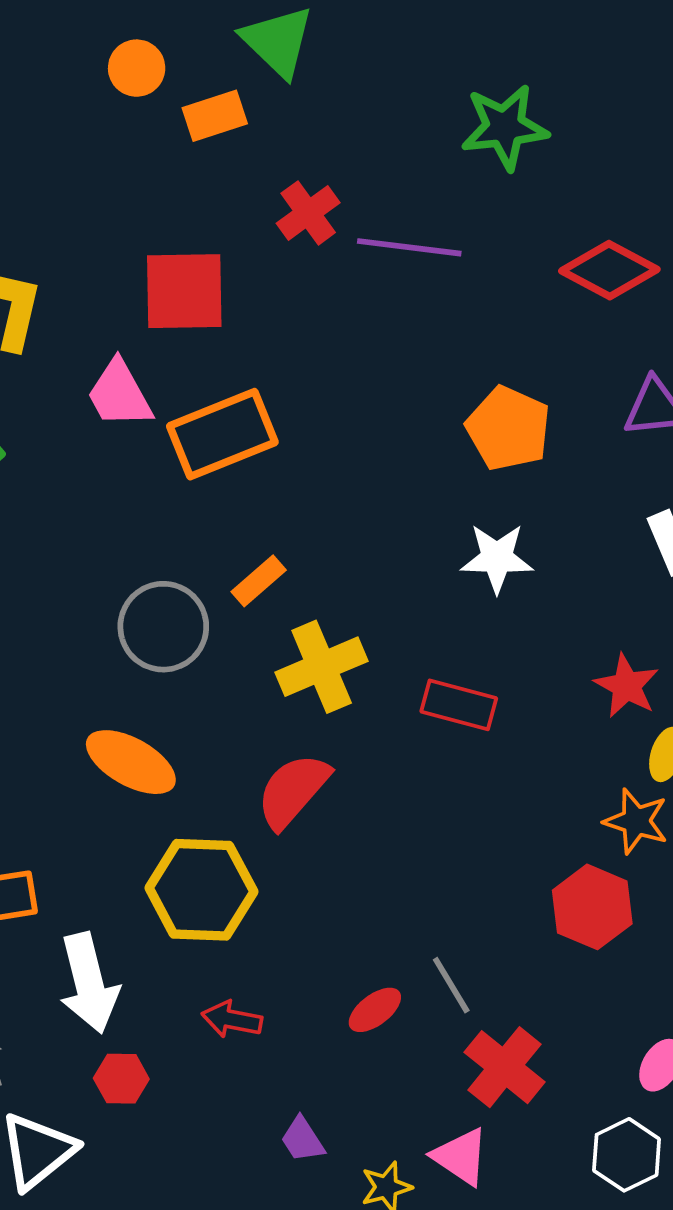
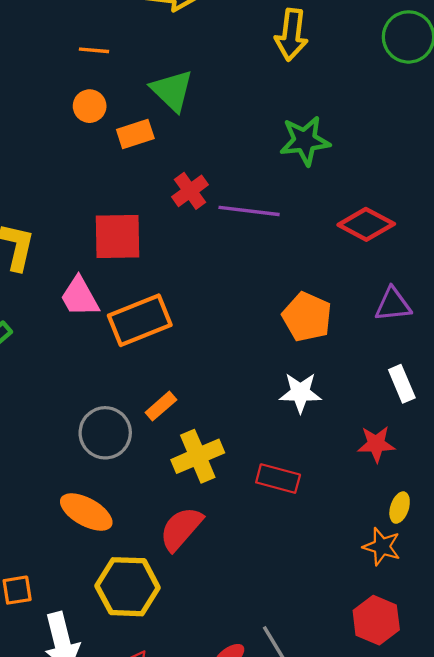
red star: (627, 686) -> (376, 444), moved, turned -30
red hexagon: (592, 907) -> (376, 620), moved

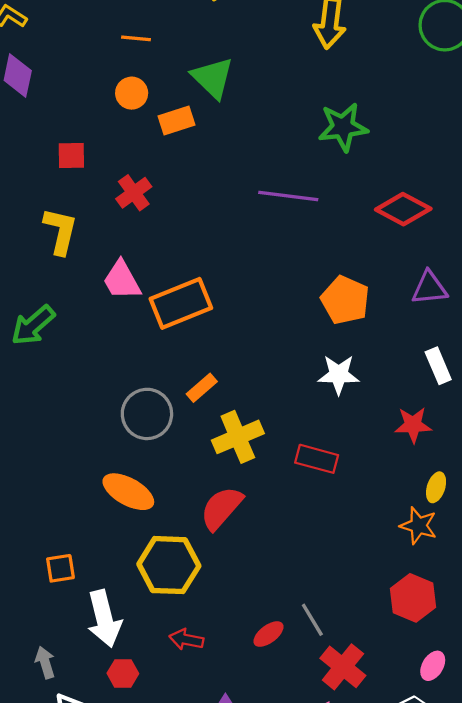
red cross: (190, 191) -> (134, 193), moved
red square: (117, 237) -> (71, 156), moved, size x0.6

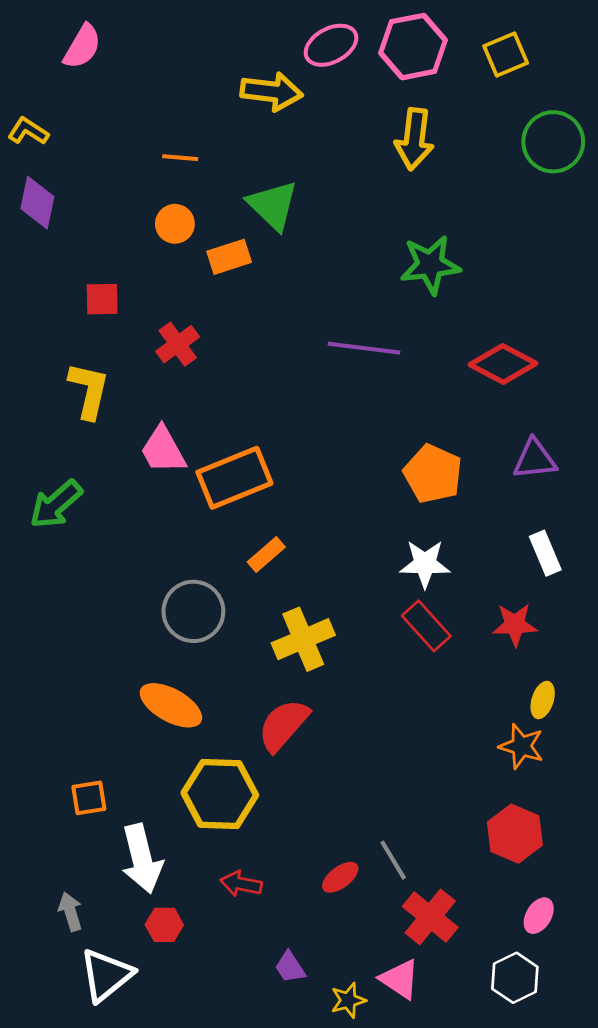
orange rectangle: (202, 388) -> (266, 554), moved
red rectangle: (317, 459) -> (426, 626), moved, turned 33

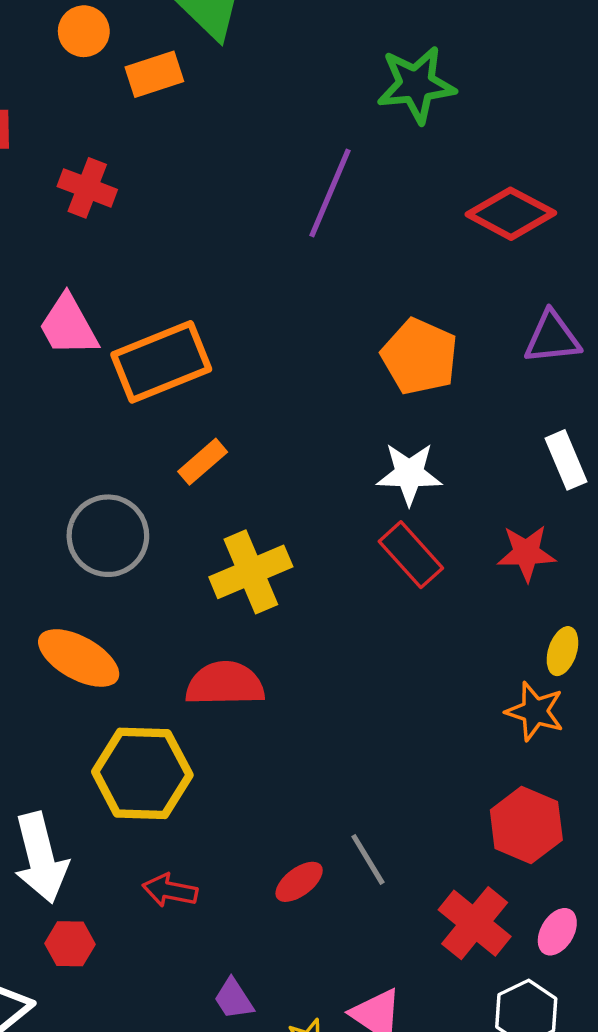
red cross: (178, 344) -> (87, 188), turned -33
purple line: (364, 348) -> (330, 193), turned -74
red semicircle: (283, 725) -> (225, 684), turned 48
red cross: (430, 917) -> (475, 923), moved

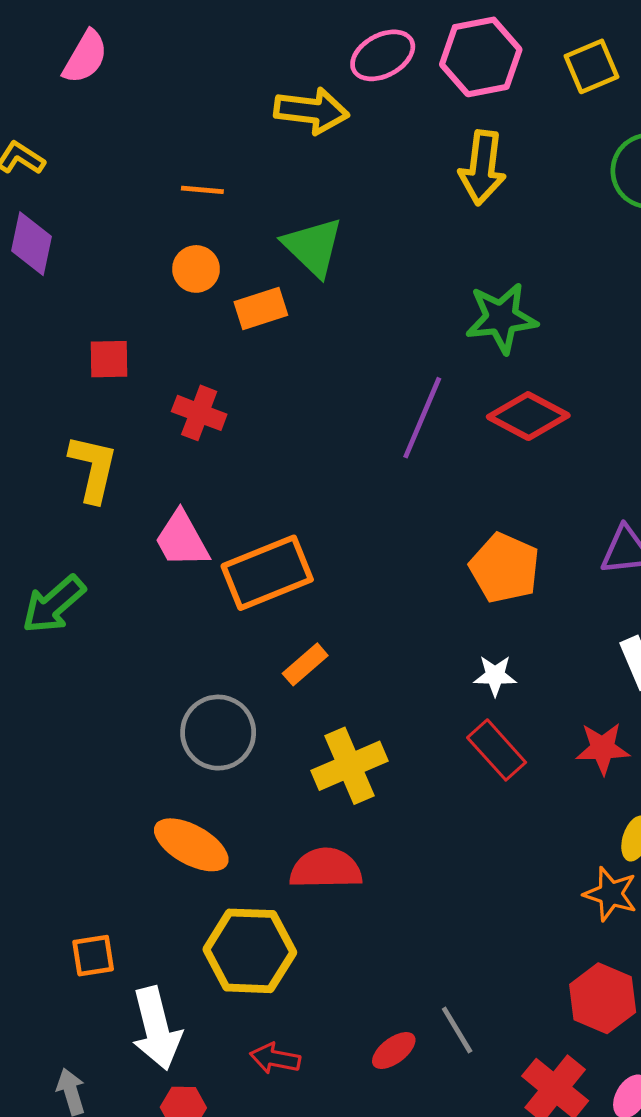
red diamond: (511, 214) -> (528, 416), moved
white star: (409, 474) -> (495, 676), size x0.7

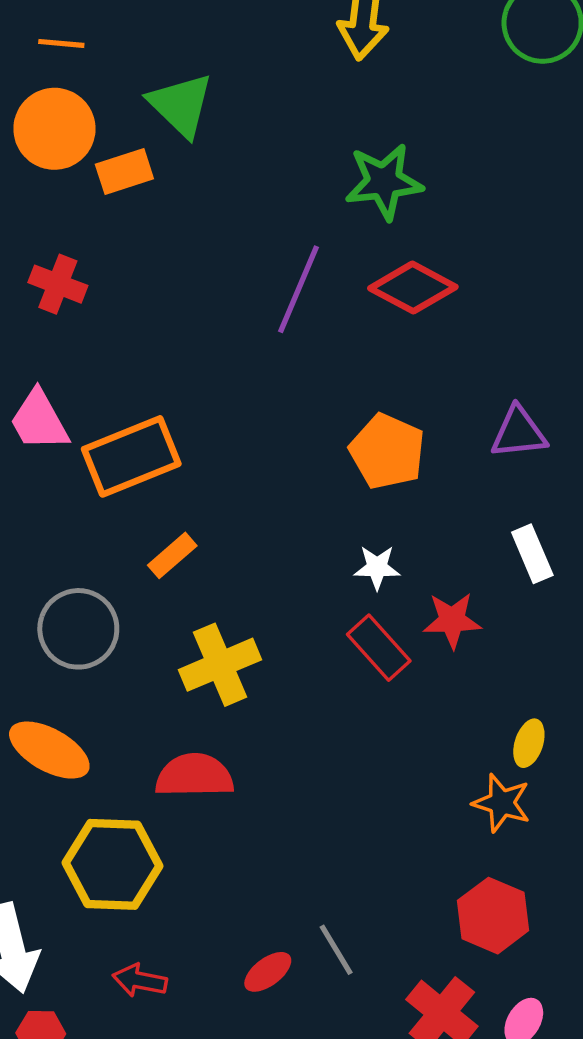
orange circle: (196, 269) -> (54, 129), size x1.6
red star: (603, 748) -> (452, 620), moved

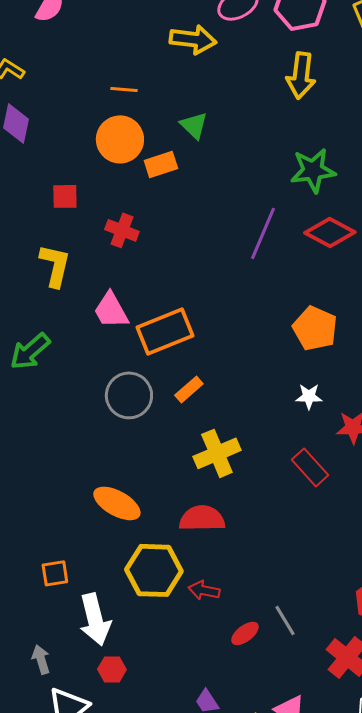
green triangle: (181, 105) -> (194, 125), size x0.7
gray circle: (78, 629) -> (129, 395), moved
red rectangle: (379, 648) -> (310, 467), moved
red arrow: (140, 980) -> (204, 590), moved

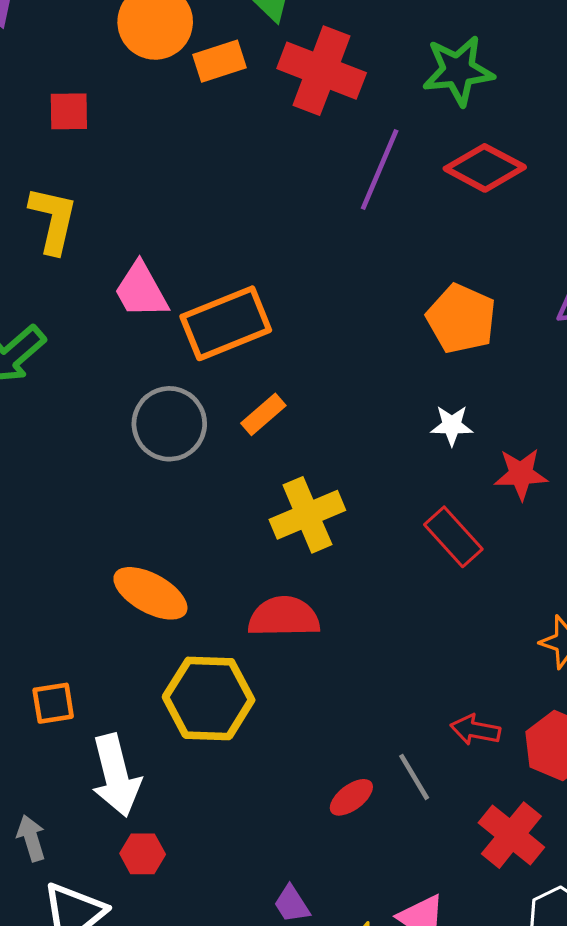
red cross: (122, 230) -> (322, 71), moved, size x1.6
red arrow: (204, 590) -> (475, 730), moved

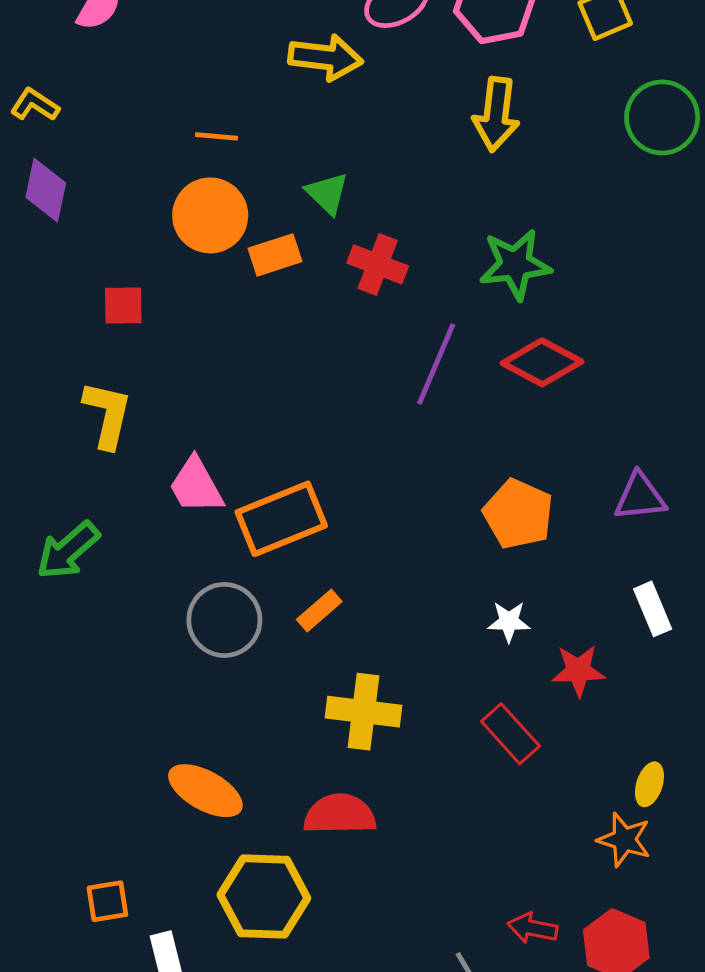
red cross: (322, 71) -> (378, 264), size x0.7
yellow cross: (307, 515) -> (363, 712), turned 30

